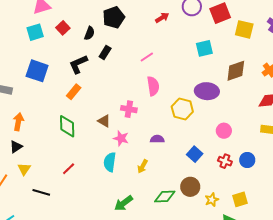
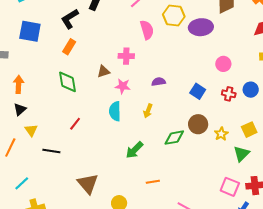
yellow hexagon: (182, 109) -> (174, 16), moved
brown triangle: (104, 121) -> (103, 71), turned -40

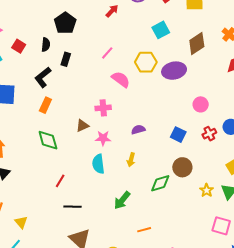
pink semicircle: (147, 30) -> (121, 79), turned -30
red cross: (229, 94) -> (209, 134), turned -32
yellow triangle: (31, 130) -> (21, 222), moved
yellow star: (221, 134) -> (207, 190), moved
black line: (51, 151) -> (73, 207), moved

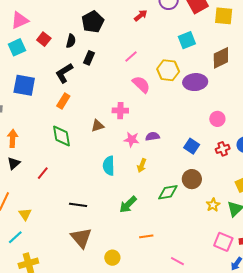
pink star: (103, 138) -> (132, 139), moved
red line: (60, 181) -> (43, 173), moved

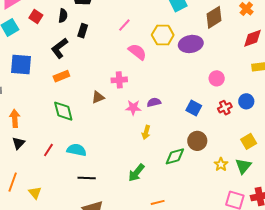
orange rectangle: (63, 101) -> (61, 76), turned 42
cyan semicircle: (109, 166) -> (77, 150), moved, turned 108

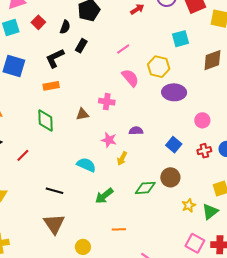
purple ellipse: (191, 44) -> (174, 92), moved
pink star: (133, 108) -> (109, 140), moved
cyan semicircle: (77, 150) -> (86, 165), moved

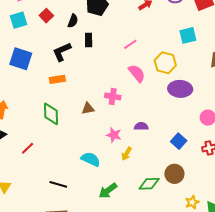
black rectangle: (81, 46) -> (89, 40), turned -32

